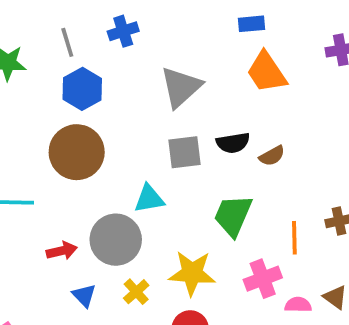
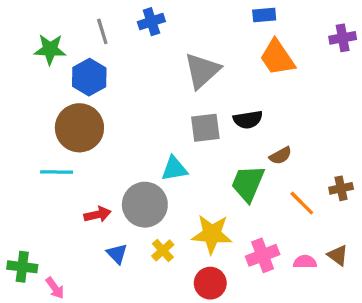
blue hexagon: (82, 89) -> (89, 77), moved
brown circle: (77, 152) -> (79, 128), moved
brown semicircle: (272, 156) -> (281, 156), moved
orange line: (294, 238) -> (302, 203), turned -44
pink cross: (263, 279) -> (263, 255), moved

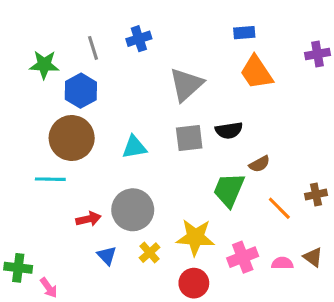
cyan triangle: (174, 169) -> (134, 147), moved

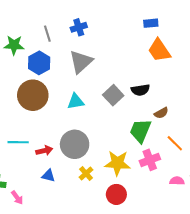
gray triangle: (186, 85) -> (81, 62), moved
gray square: (189, 138) -> (113, 95), turned -36
cyan line: (50, 179) -> (18, 142), moved
blue triangle: (107, 256) -> (48, 176), moved, turned -32
pink cross: (243, 257) -> (150, 160), moved

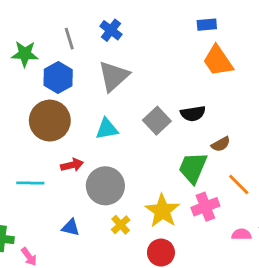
blue cross: (79, 27) -> (111, 30), turned -35
red arrow: (44, 151) -> (72, 165), moved
yellow star: (117, 163) -> (162, 211), turned 30

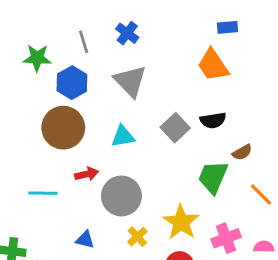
orange trapezoid: (218, 61) -> (213, 65), moved
gray triangle: (114, 76) -> (130, 81), turned -32
pink cross: (205, 207) -> (226, 238), moved

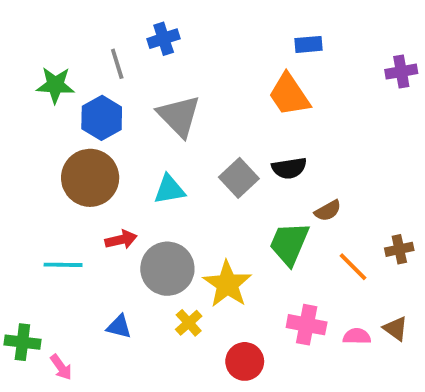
blue cross: (127, 33) -> (164, 39), moved, turned 35
yellow star: (181, 222) -> (227, 284), moved
pink cross: (226, 238) -> (307, 325), turned 32

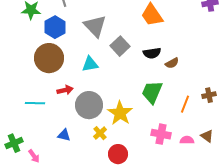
gray square: (239, 178) -> (120, 46), moved
brown semicircle: (328, 211) -> (172, 63), moved
orange line: (353, 267) -> (185, 104), turned 66
green cross: (22, 342) -> (14, 143), turned -30
red circle: (245, 361) -> (118, 154), moved

